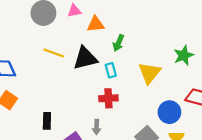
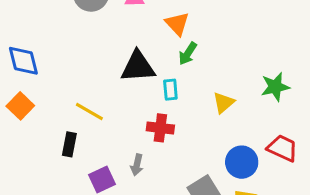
orange triangle: (96, 24) -> (177, 24), moved, turned 42
yellow line: (54, 53) -> (89, 112), moved
yellow triangle: (149, 73) -> (224, 103), size x0.7

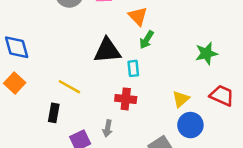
green star: (275, 87) -> (206, 53), moved
yellow triangle: (224, 103) -> (181, 99), moved
red trapezoid: (283, 148) -> (222, 96), moved

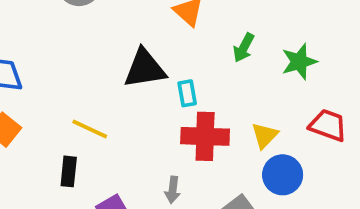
green arrow: (147, 40) -> (244, 48), moved
red cross: (126, 99) -> (205, 136), moved, size x1.4
gray arrow: (108, 128) -> (173, 190), moved

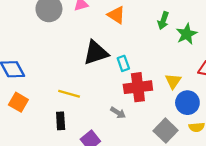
green arrow: (244, 48) -> (163, 21), moved
gray arrow: (173, 190) -> (118, 113), moved, turned -56

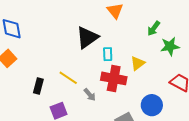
black triangle: (96, 53) -> (87, 37), turned -35
yellow triangle: (173, 81) -> (138, 63), moved
yellow line: (69, 94) -> (68, 78), moved

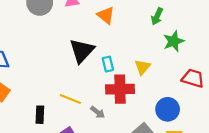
green arrow: (154, 28) -> (157, 16), moved

